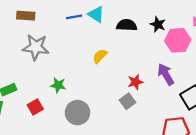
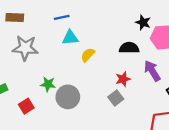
cyan triangle: (96, 14) -> (70, 38), moved, turned -36
black semicircle: (127, 25) -> (129, 48), moved
gray circle: (77, 113) -> (68, 97), moved

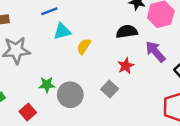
gray square: (116, 98) -> (110, 89), moved

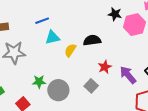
black semicircle: (127, 32) -> (92, 40), moved
purple arrow: (155, 52) -> (128, 75), moved

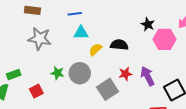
purple arrow: (128, 75) -> (147, 76), moved
gray square: (91, 86) -> (108, 89), size x1.5
gray circle: (58, 90) -> (80, 73), moved

